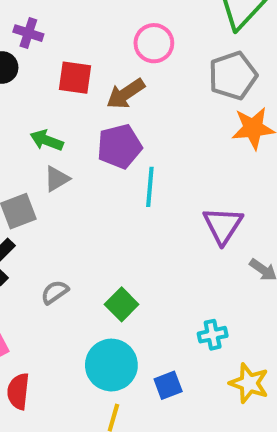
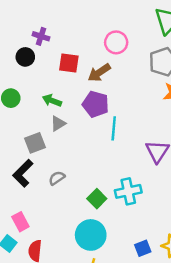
purple pentagon: (119, 146) -> (96, 104), turned 30
gray semicircle: (55, 292) -> (57, 178), moved
cyan cross: (213, 335) -> (128, 191), moved, size x1.5
blue square: (168, 385) -> (143, 248), moved

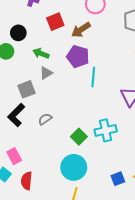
black circle: (25, 57) -> (18, 33), moved
red square: (69, 63) -> (55, 22), turned -30

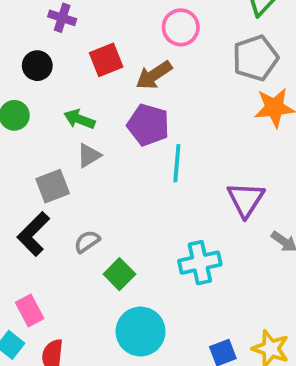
black circle: (18, 33) -> (37, 66), moved
green square: (79, 137) -> (119, 274), moved

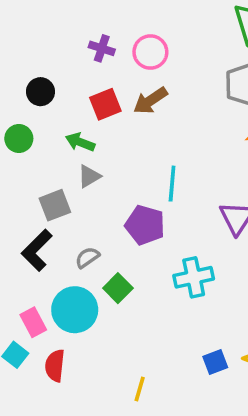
purple cross: (62, 18) -> (102, 48), moved
pink circle: (181, 27) -> (150, 52), moved
red square: (106, 60) -> (105, 104), moved
purple pentagon: (148, 125) -> (145, 225), moved
cyan circle: (141, 331) -> (75, 310), moved

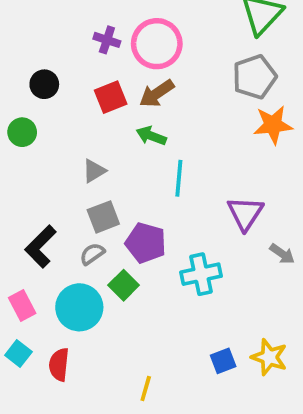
pink circle: (150, 52) -> (157, 44), size x1.4
green arrow: (80, 142) -> (151, 136), moved
gray square: (55, 205) -> (103, 217), moved
purple pentagon: (145, 225) -> (146, 243), moved
pink rectangle: (33, 322) -> (22, 306), moved

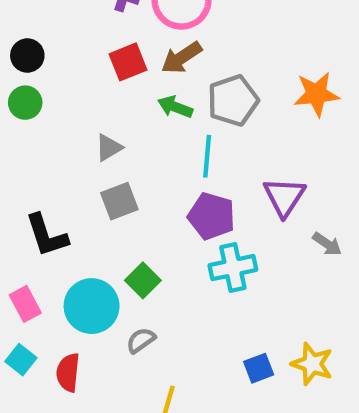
gray pentagon: (254, 77) -> (233, 100), moved
black circle: (44, 84) -> (27, 56), moved
purple pentagon: (146, 243) -> (211, 216), moved
black L-shape: (41, 247) -> (47, 235), turned -63
gray semicircle: (92, 254) -> (141, 340), moved

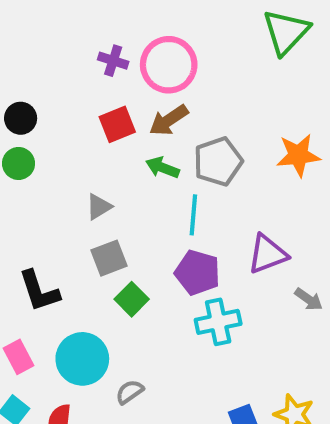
purple triangle: (284, 197) -> (267, 254), turned 36
green square: (143, 280) -> (132, 299), moved

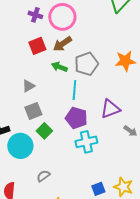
cyan circle: (82, 359) -> (20, 146), moved

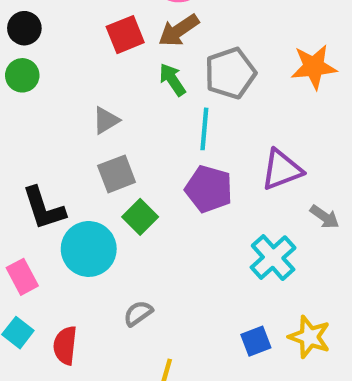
green arrow: (59, 67) -> (172, 80), turned 35
cyan cross: (86, 142) -> (273, 258), moved, turned -30

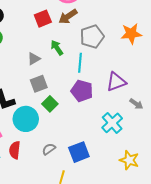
green arrow: (172, 80) -> (57, 48), moved
blue square: (256, 341) -> (79, 152), moved, size x1.5
red semicircle: (65, 345) -> (15, 150), moved

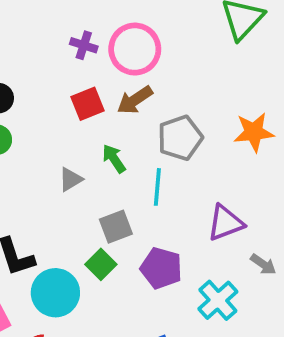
gray square: (39, 84) -> (116, 227), moved
purple pentagon: (82, 91) -> (161, 268), moved

